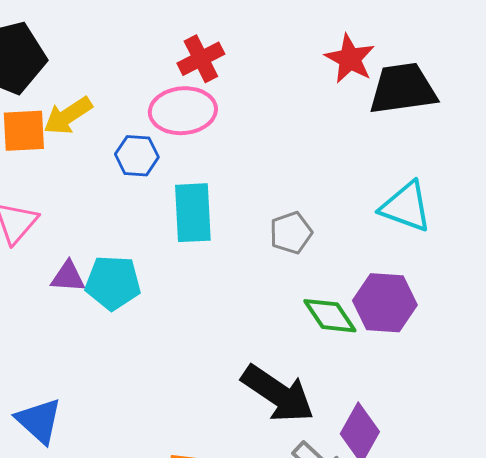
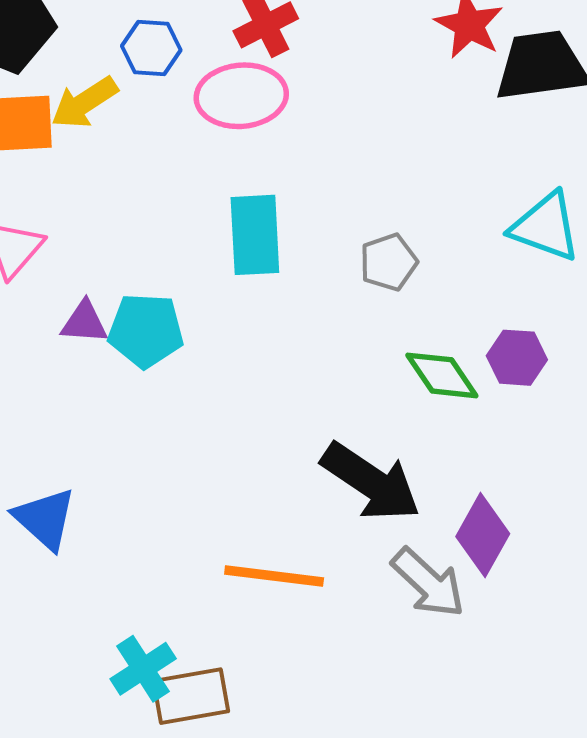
blue hexagon: (137, 156) -> (151, 48), moved
purple hexagon: (385, 303) -> (517, 358), size x0.7

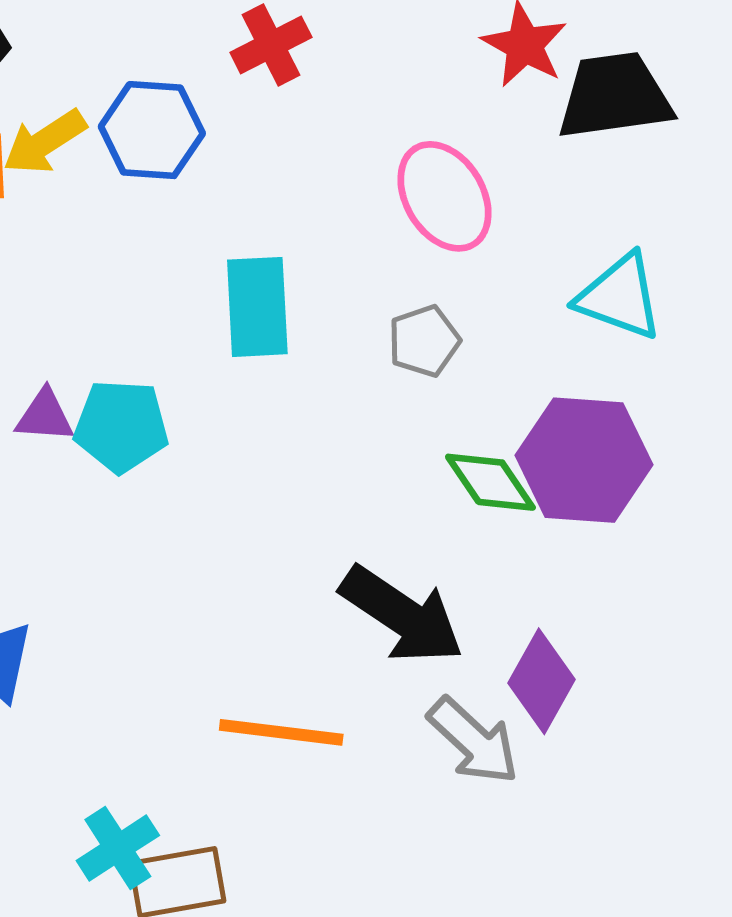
blue hexagon: (151, 48) -> (152, 130), moved, size x1.4
pink ellipse: (241, 96) -> (444, 196), moved, turned 64
purple hexagon: (517, 358) -> (584, 460), size x1.8

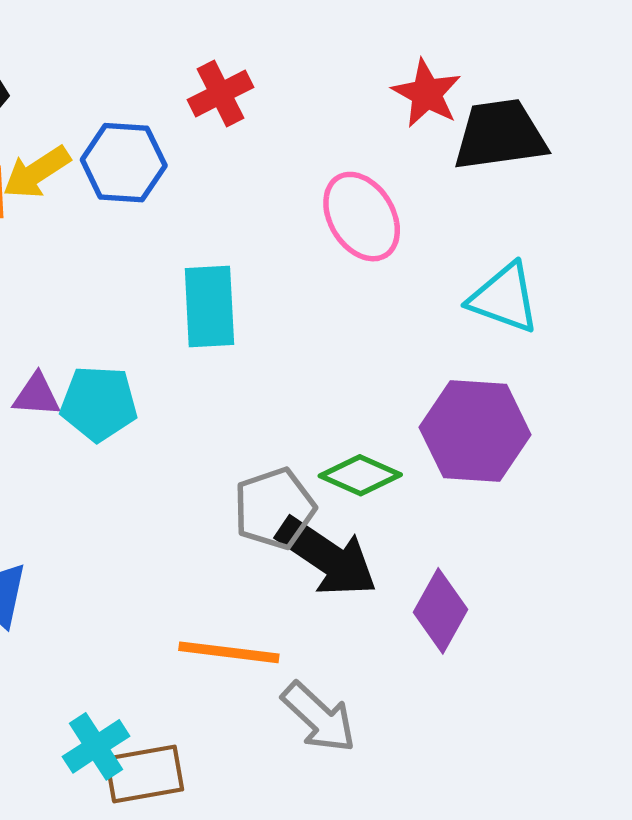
gray pentagon: (424, 341) -> (274, 508), moved, size x1.4
green diamond: (490, 482) -> (360, 475), moved, turned -32
gray arrow: (473, 741) -> (319, 717), moved

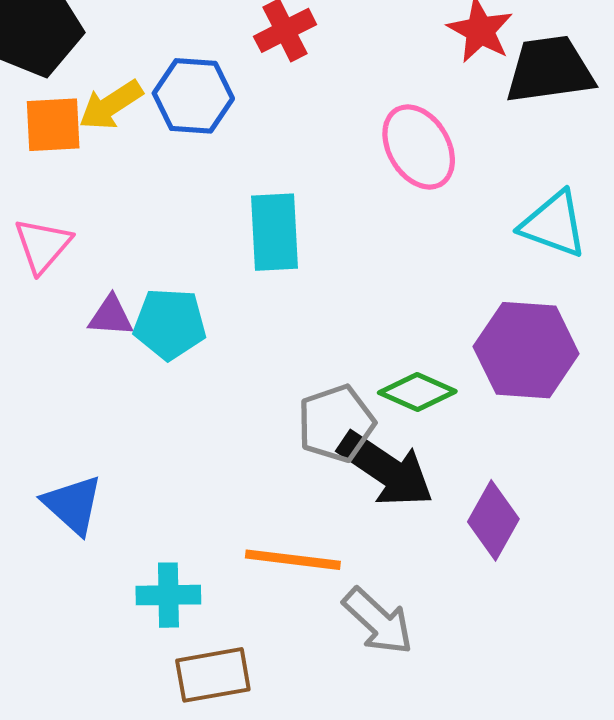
cyan cross: (96, 746) -> (168, 595), moved, turned 32

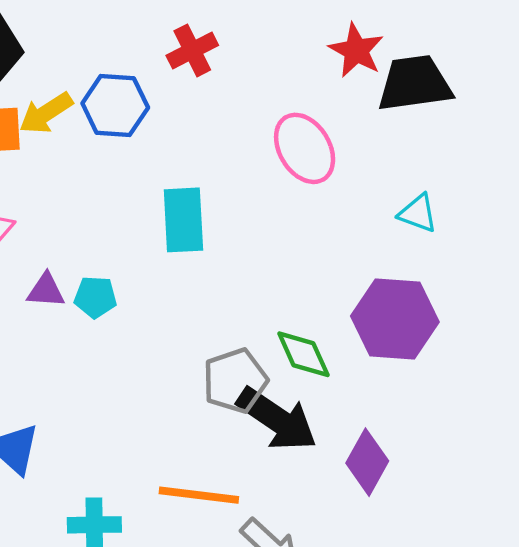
cyan triangle: (554, 224) -> (418, 213), size x0.7
cyan pentagon: (170, 324) -> (95, 297), size x0.7
green diamond: (417, 392) -> (303, 354), turned 42

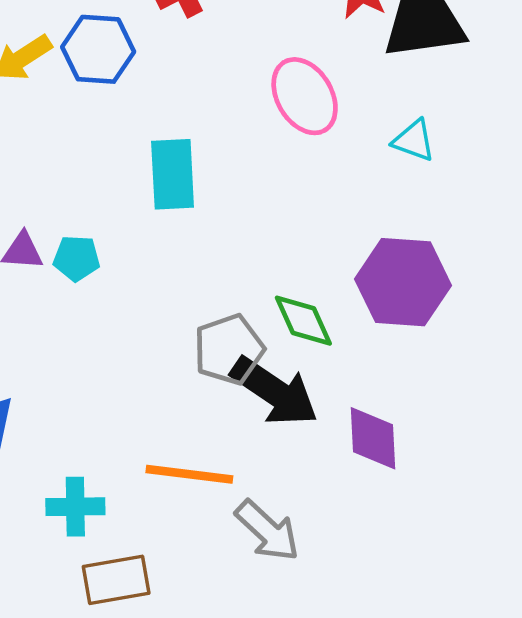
cyan triangle: (418, 213) -> (414, 141), moved
purple diamond: (367, 462) -> (373, 438), turned -32

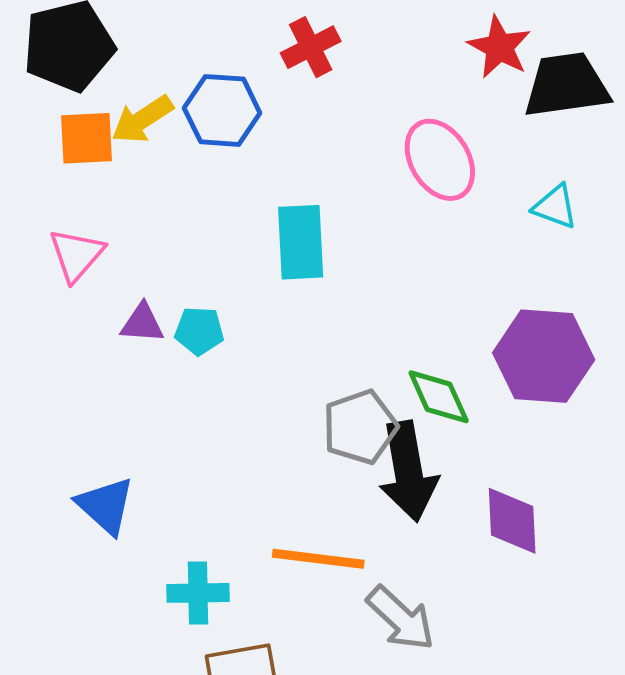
black arrow: (275, 391) -> (408, 471), turned 46

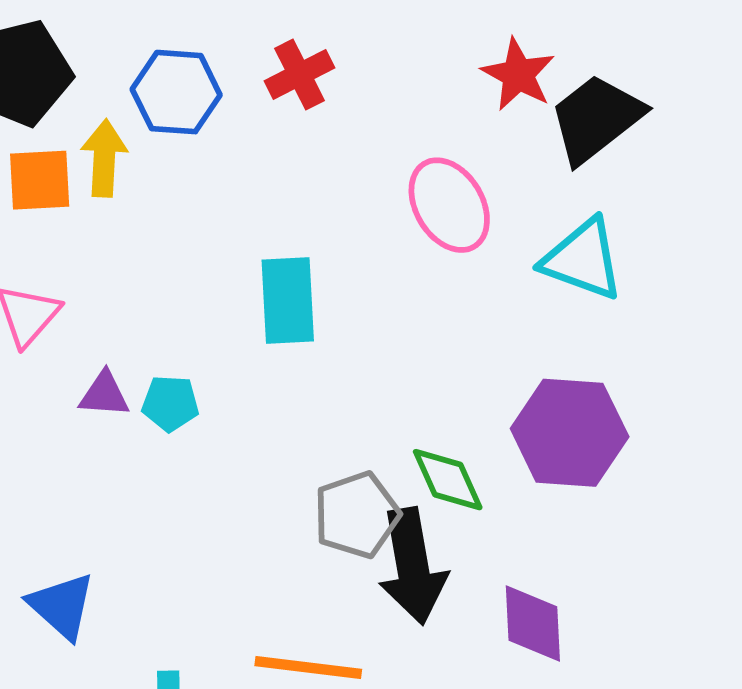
black trapezoid: (566, 85) -> (596, 119), turned -30
blue hexagon: (222, 110) -> (176, 92), moved
yellow arrow: (142, 119) -> (104, 158), turned 126
cyan triangle: (555, 207) -> (583, 259), size x1.6

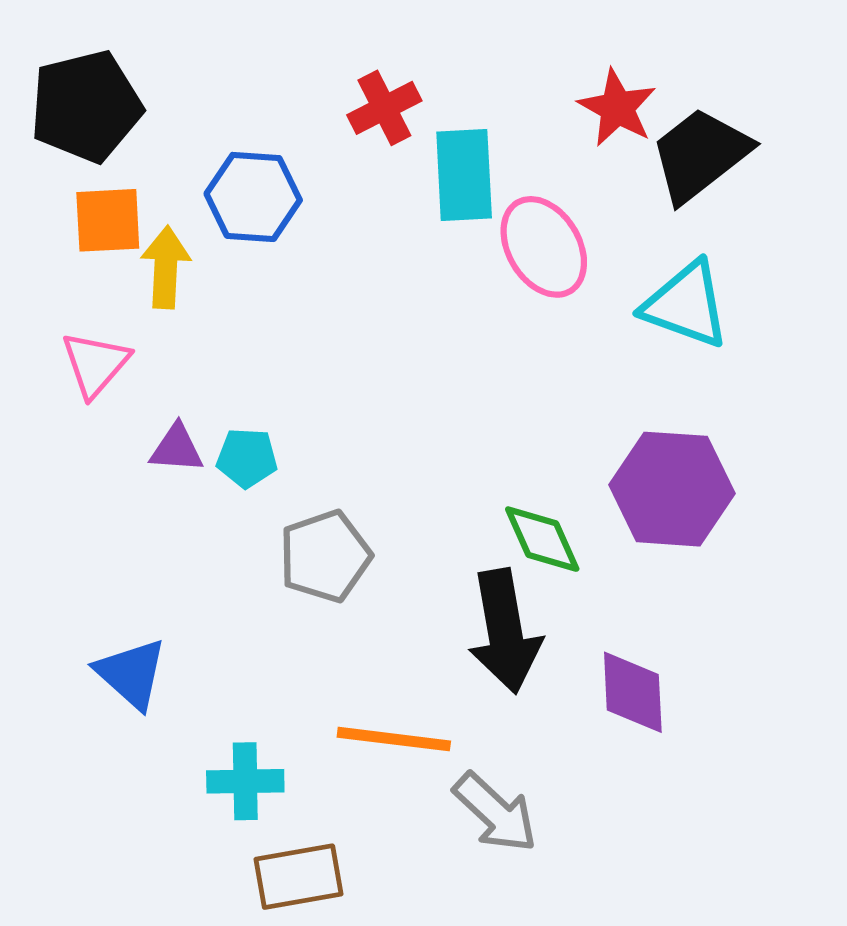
blue hexagon: (176, 92) -> (253, 197), moved
yellow arrow: (104, 158) -> (166, 267), moved
cyan rectangle: (288, 301) -> (464, 175), moved
gray pentagon: (357, 515) -> (325, 556), moved

